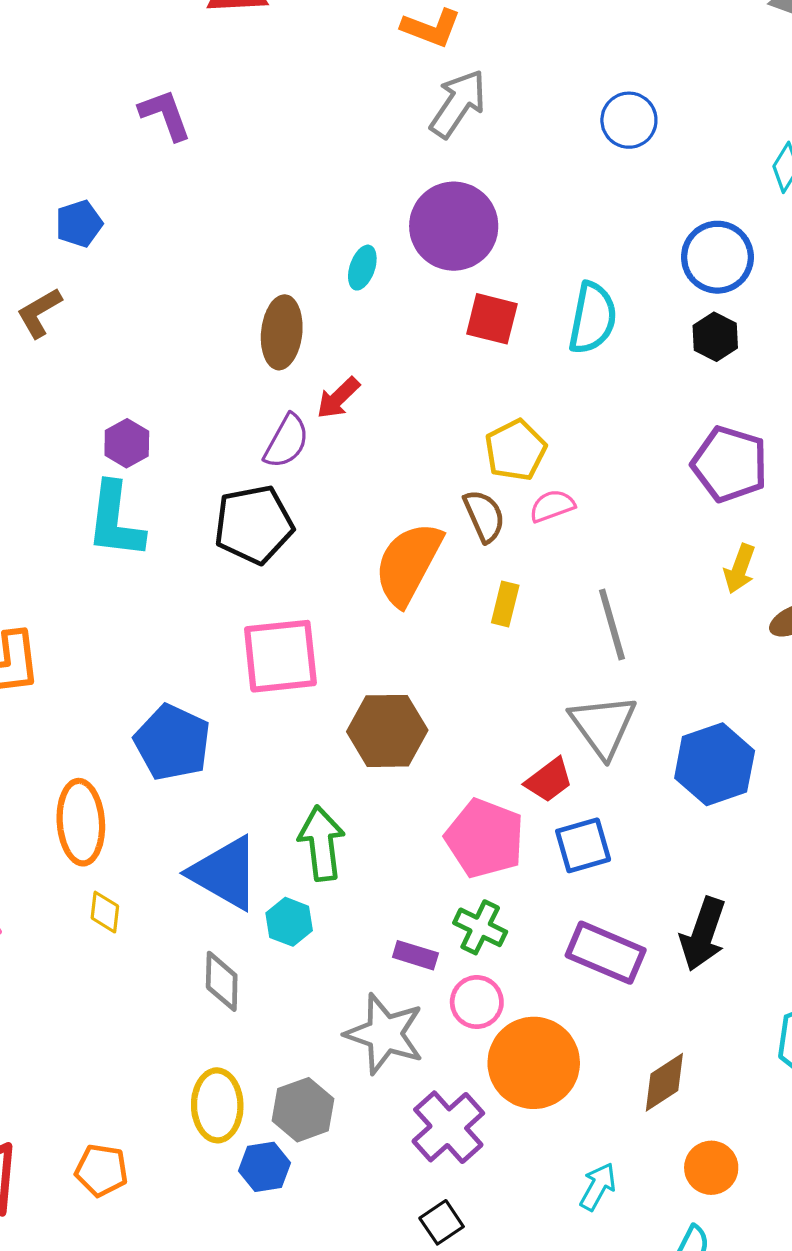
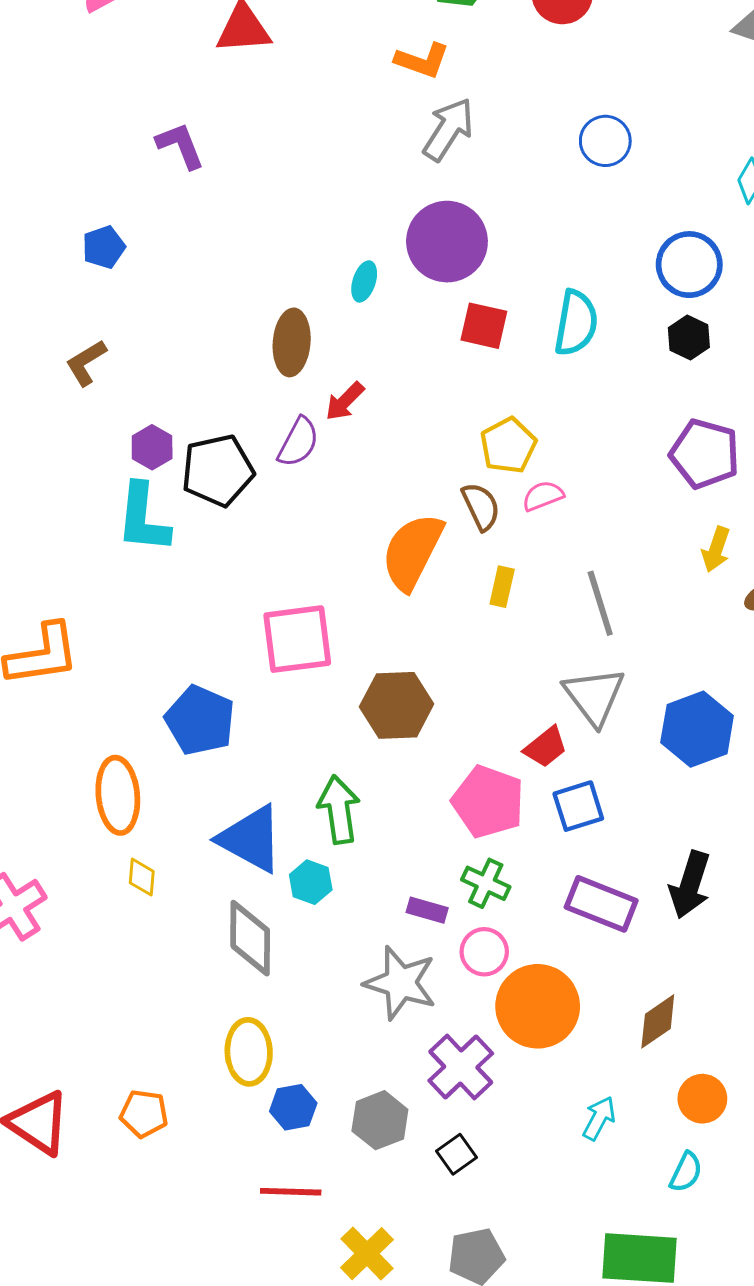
brown L-shape: (39, 313) -> (86, 363), moved
black pentagon: (254, 525) -> (218, 470), moved
gray diamond: (222, 981) -> (250, 938), size x1.4
gray hexagon: (303, 1110) -> (380, 1120), moved

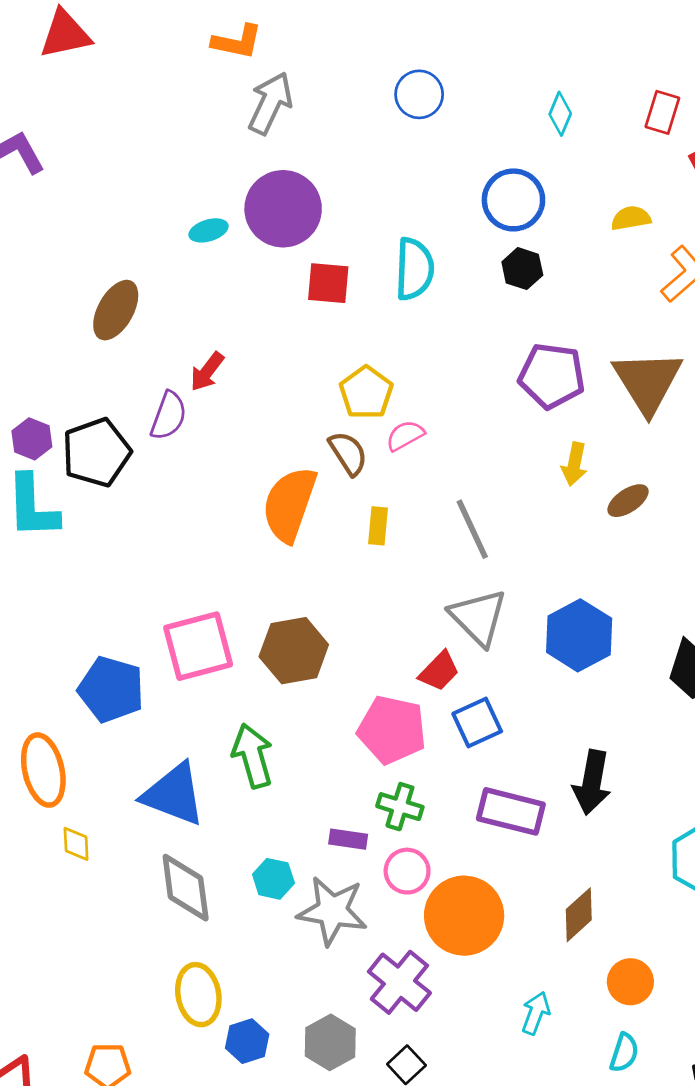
cyan ellipse: (364, 281) -> (208, 230), moved, turned 63
brown ellipse: (292, 342) -> (116, 310), moved, turned 32
pink square: (297, 639) -> (198, 646), moved
cyan hexagon: (311, 882) -> (273, 879), moved

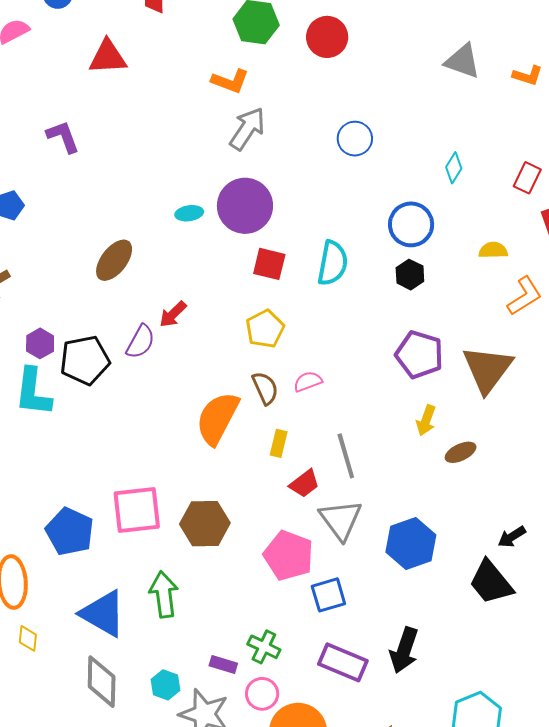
yellow pentagon: (366, 393) -> (265, 329), moved
red trapezoid: (439, 671) -> (304, 484), moved
pink pentagon: (392, 730) -> (288, 556), moved

